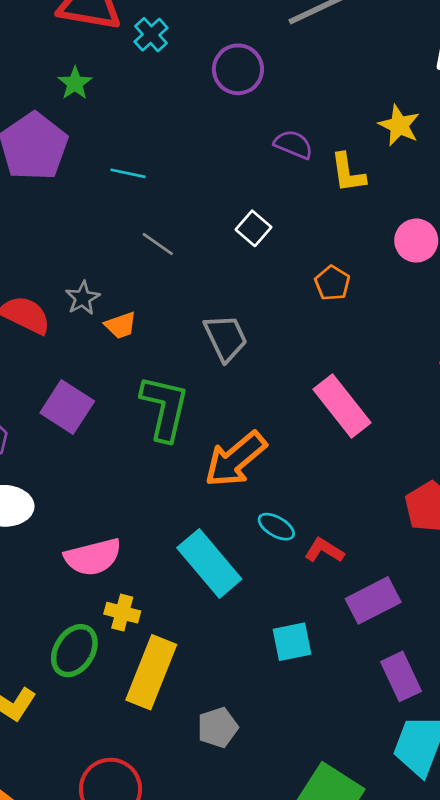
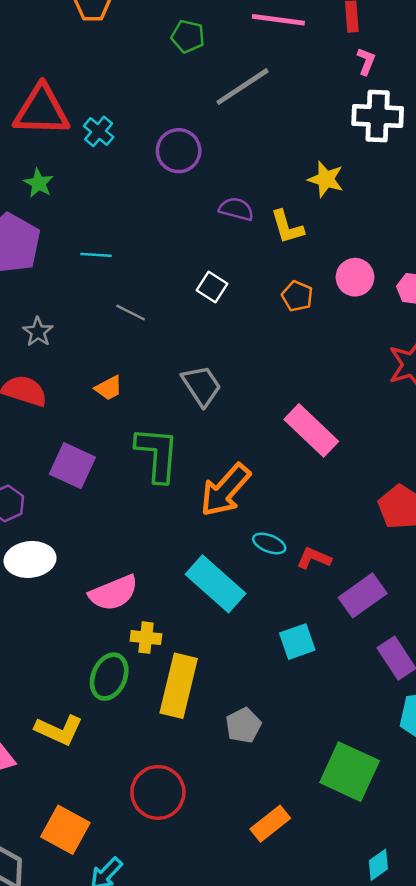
orange pentagon: (332, 283) -> (297, 296), moved
gray star: (83, 298) -> (38, 332), moved

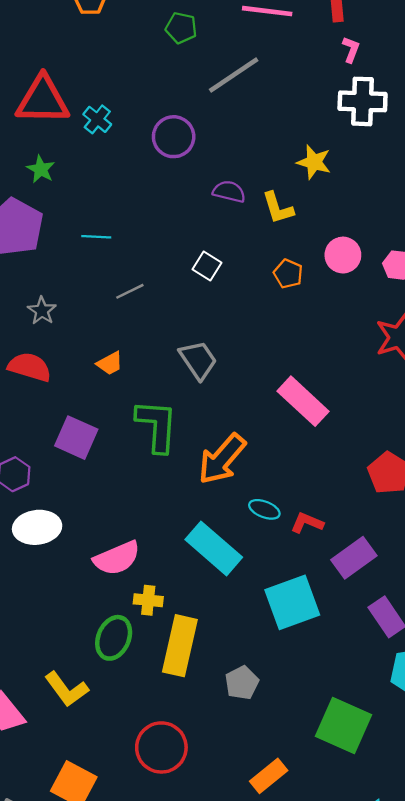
gray line: (131, 313) -> (130, 291), turned -52
cyan square: (297, 642) -> (292, 602), size x1.6
yellow L-shape: (59, 730) -> (66, 689), turned 30

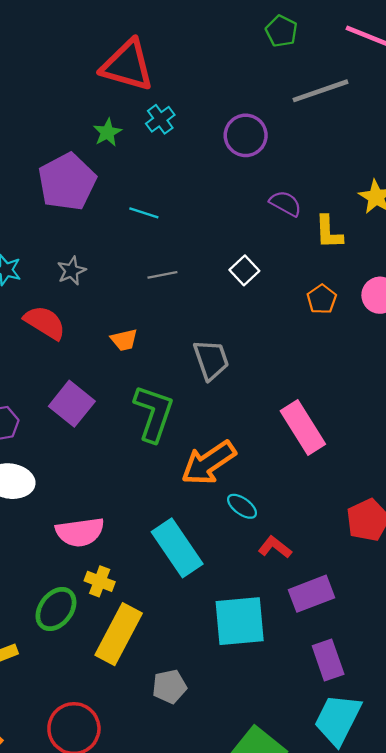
cyan cross: (97, 119) -> (160, 119), moved
cyan ellipse: (264, 509) -> (242, 506), moved

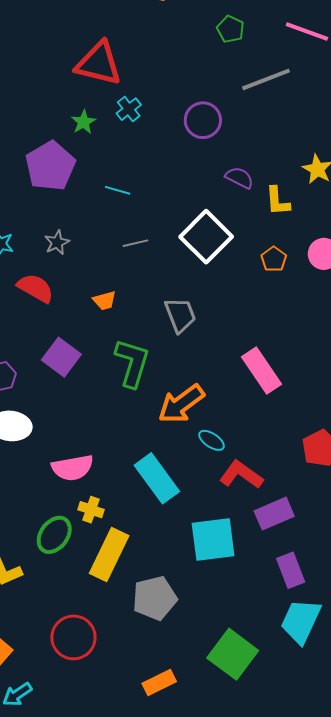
white square: (244, 270) -> (206, 237), size x2.0
red L-shape: (275, 547) -> (241, 475), size x1.5
gray pentagon: (169, 686) -> (155, 598), size x1.5

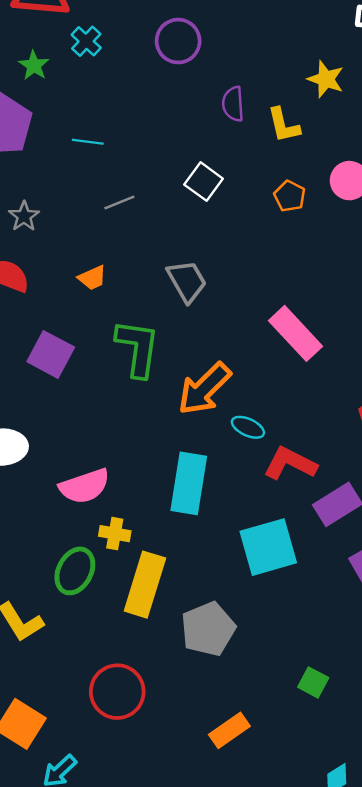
purple semicircle: (239, 178) -> (233, 104), turned -112
white square: (206, 237) -> (204, 182), size x0.6
cyan rectangle: (157, 478) -> (189, 483), turned 54
green square: (233, 654) -> (313, 682), size x0.5

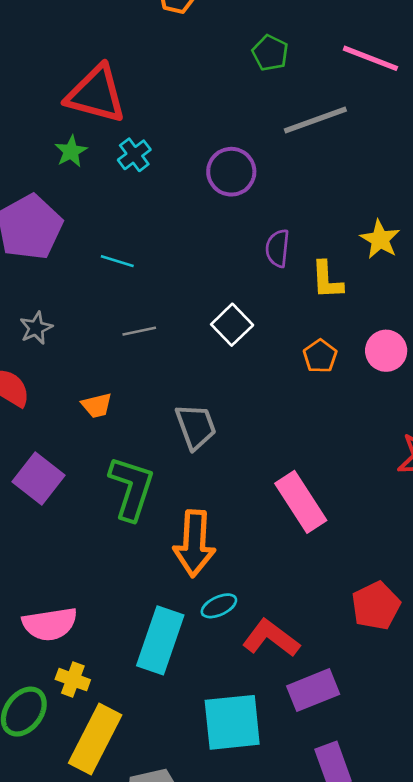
green star: (34, 65) -> (71, 151), moved
orange arrow: (204, 389) -> (194, 543), turned -52
cyan ellipse: (248, 427) -> (219, 606), moved, turned -60

